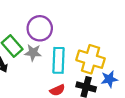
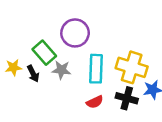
gray star: (33, 53) -> (61, 70), moved

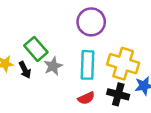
purple circle: (75, 33) -> (91, 22), moved
gray star: (61, 70) -> (53, 66), turned -30

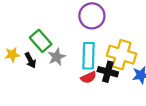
black cross: (118, 94) -> (108, 72), moved
red semicircle: (86, 98) -> (88, 77), moved

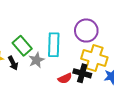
purple circle: (92, 16) -> (86, 31), moved
cyan rectangle: (88, 56) -> (54, 45), moved

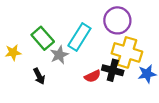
cyan rectangle: (54, 45) -> (79, 37), turned 30
black arrow: (13, 63) -> (39, 76), moved

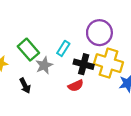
cyan rectangle: (79, 37) -> (63, 48), size x0.6
black cross: (113, 70) -> (84, 64), moved

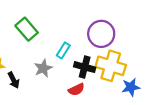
green rectangle: (28, 50) -> (27, 29), moved
black arrow: (25, 86) -> (14, 80), moved

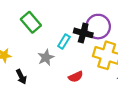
black cross: (85, 67) -> (83, 33), moved
black arrow: (14, 80) -> (21, 77), moved

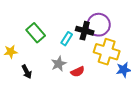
green rectangle: (31, 22) -> (36, 33), moved
gray star: (46, 57) -> (59, 64), moved

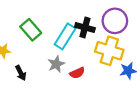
purple circle: (99, 25) -> (115, 21), moved
cyan rectangle: (67, 39) -> (65, 36), size x1.6

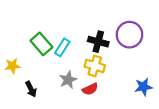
cyan rectangle: (65, 36) -> (62, 47), moved, size x0.7
yellow cross: (109, 51) -> (95, 66), moved, size x0.7

